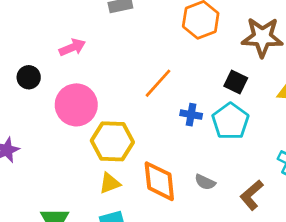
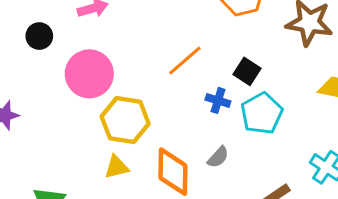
black square: (236, 82) -> (247, 71), moved
gray semicircle: (205, 182) -> (218, 157), moved, turned -80

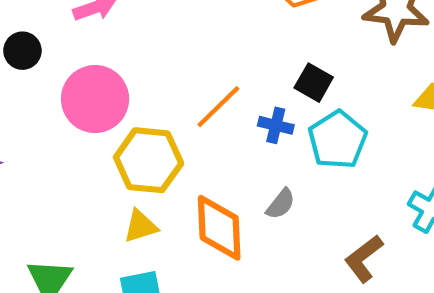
orange line: (185, 60) -> (218, 107), moved

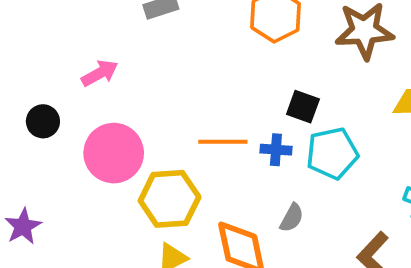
orange line: (218, 107) -> (223, 142), turned 54
cyan pentagon: (337, 140) -> (332, 153), turned 30

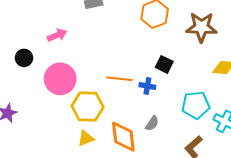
cyan pentagon: (332, 153) -> (196, 105), moved

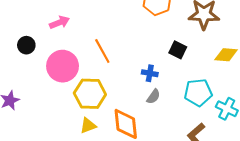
black square: (164, 64) -> (178, 50), moved
orange line: (119, 79) -> (102, 51), moved, turned 55
gray semicircle: (152, 123) -> (153, 96), moved

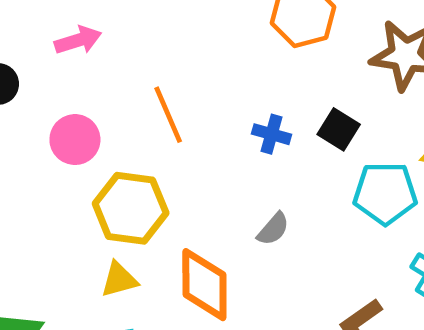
pink circle: (63, 66) -> (75, 140), size x0.7
blue cross: (150, 73) -> (272, 134), moved
cyan pentagon: (198, 92) -> (385, 193), moved

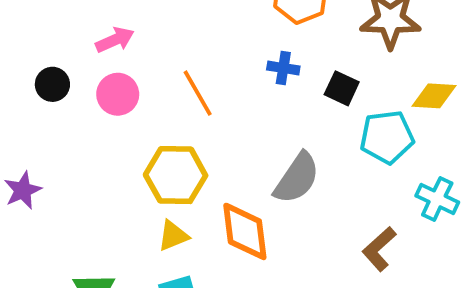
blue cross: (272, 134) -> (283, 68), moved
pink circle: (75, 140) -> (118, 94), moved
gray semicircle: (273, 229) -> (297, 178), size x1.8

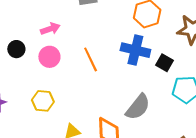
blue cross: (283, 68) -> (135, 50), size x1.8
yellow hexagon: (176, 175) -> (43, 101), moved, size x0.7

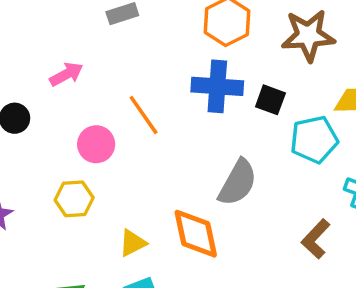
pink circle: (49, 57) -> (96, 144), moved

